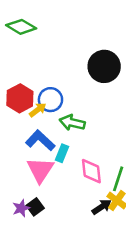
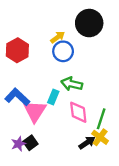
blue circle: (50, 100) -> (63, 51), moved
yellow arrow: (38, 110) -> (58, 37), moved
green arrow: (72, 123) -> (72, 84), moved
blue L-shape: (40, 140) -> (17, 97), moved

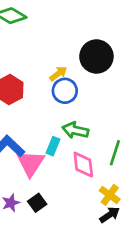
green line: (101, 119) -> (115, 153), moved
black square: (30, 143) -> (37, 203), moved
black arrow: (87, 143) -> (110, 215), moved

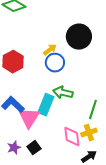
cyan rectangle: (53, 146) -> (46, 105), size x1.5
pink diamond: (83, 165) -> (72, 137), moved
yellow cross: (110, 195) -> (89, 133), moved, turned 35

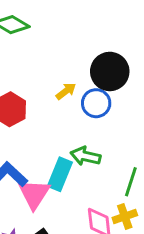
blue circle: (55, 63) -> (96, 103), moved

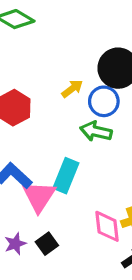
green arrow: (86, 156) -> (96, 131), moved

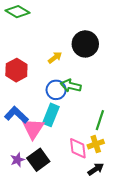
blue circle: (104, 101) -> (56, 90), moved
black square: (47, 244) -> (38, 160), size x1.5

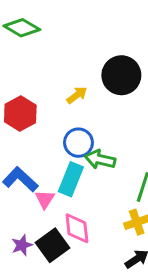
green arrow: (71, 86) -> (100, 159), moved
pink triangle: (33, 128) -> (45, 199), size x0.6
pink diamond: (78, 148) -> (77, 228), moved

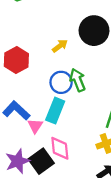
green arrow: (100, 159) -> (78, 80), moved, turned 55
purple star: (22, 245) -> (18, 161), size x1.5

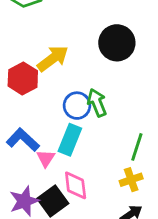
yellow arrow: (60, 46) -> (53, 59), moved, size x1.6

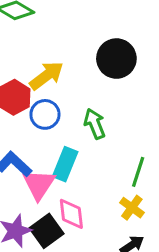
blue circle: (77, 106) -> (45, 114), moved
pink triangle: (46, 158) -> (39, 184), size x1.6
yellow cross: (131, 180) -> (132, 208), turned -35

